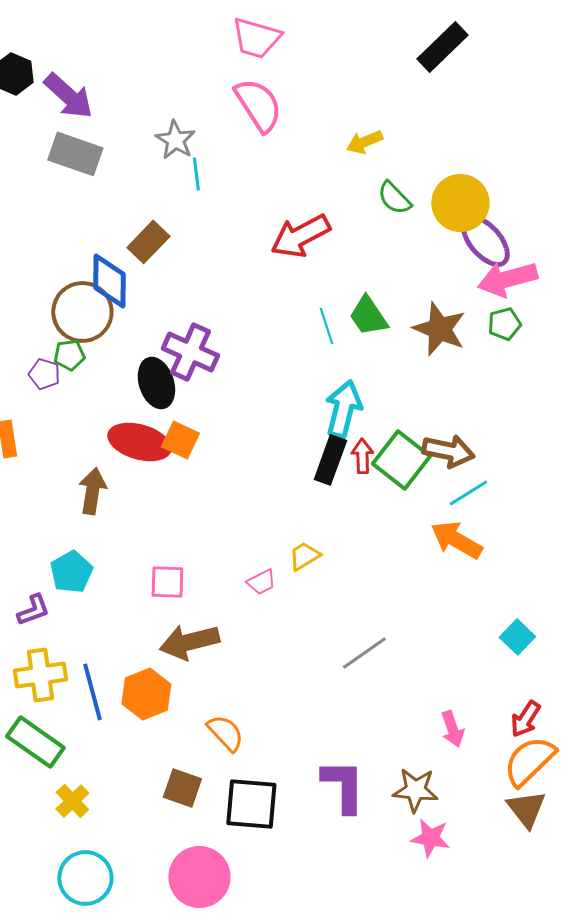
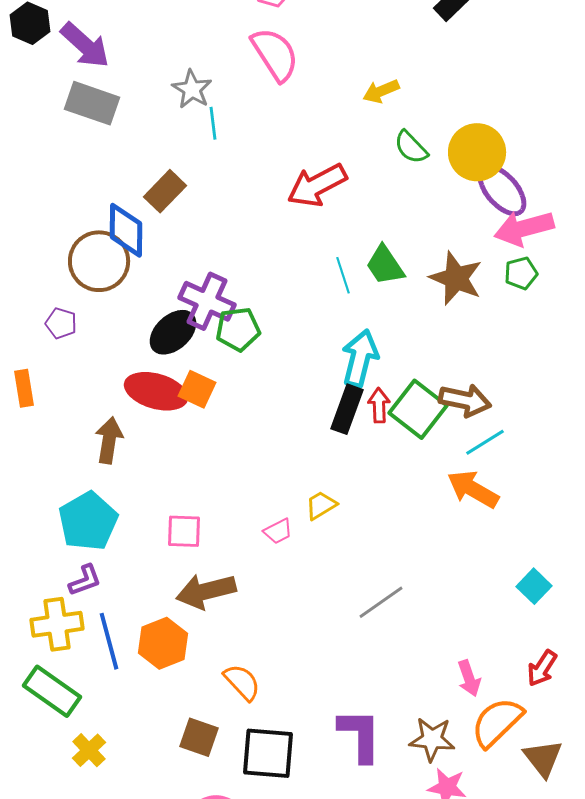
green pentagon: (69, 355) -> (238, 329), moved, size x1.4
black ellipse: (156, 383) -> (173, 332), turned 66
cyan pentagon: (71, 572) -> (88, 521), size x1.4
purple L-shape: (33, 610) -> (85, 580), moved
orange semicircle: (529, 761) -> (497, 722), moved

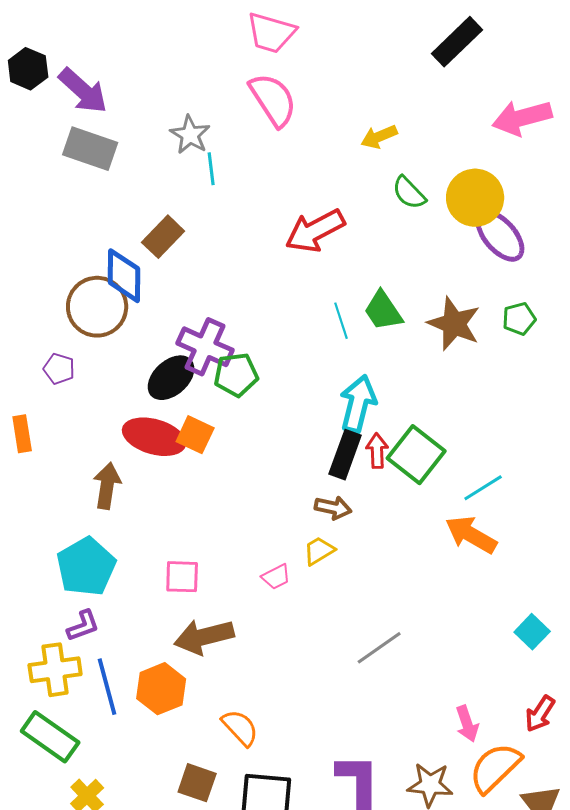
pink arrow: (524, 228) -> (522, 118), moved
brown arrow: (465, 400) -> (333, 508), moved, size x0.7

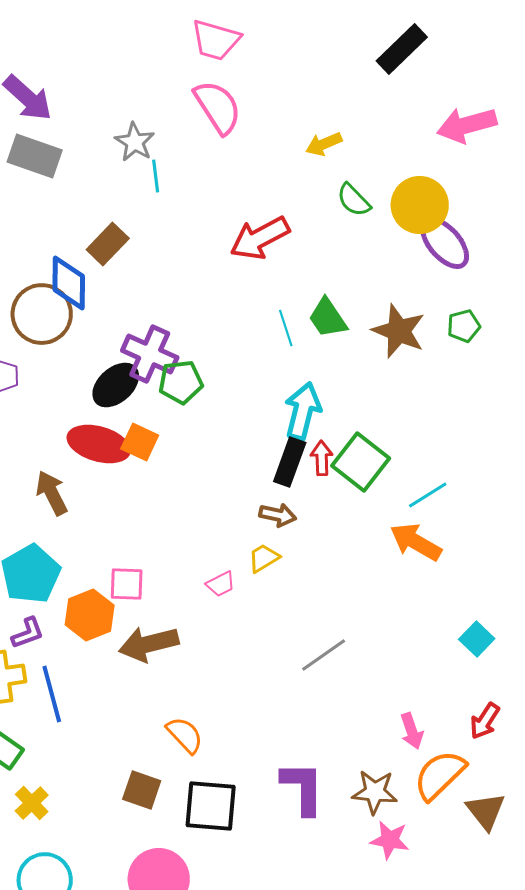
brown arrow: (107, 486) -> (52, 493), turned -36
orange hexagon: (161, 689) -> (90, 615), moved

